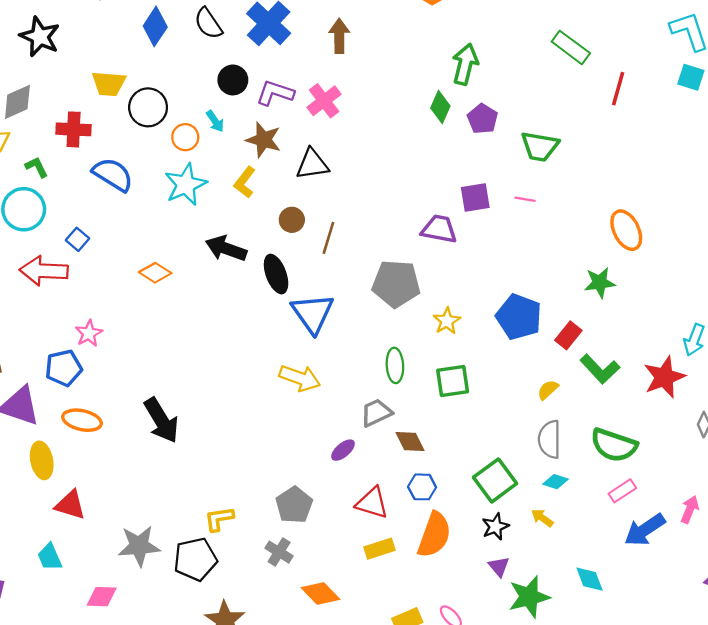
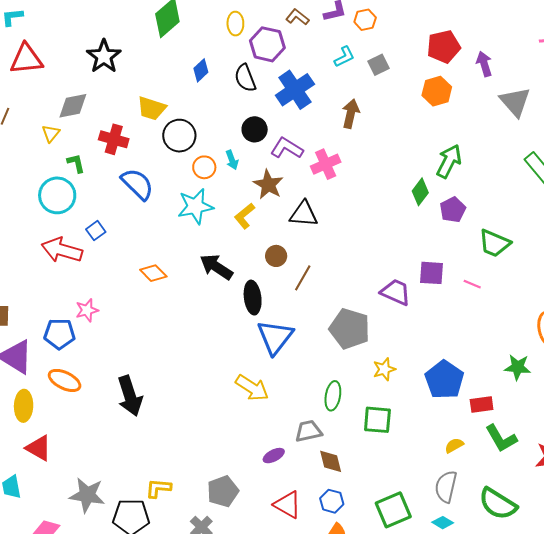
blue diamond: (155, 26) -> (201, 70), size x0.7
red rectangle: (568, 335) -> (482, 405), turned 30

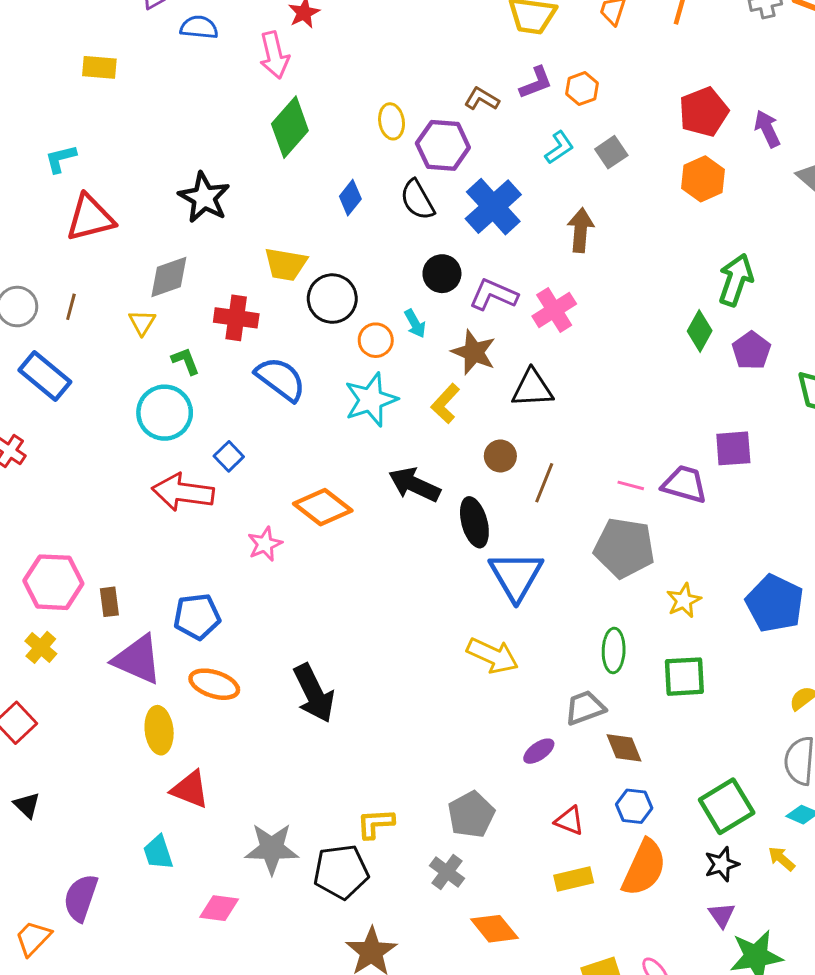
orange diamond: (153, 273) -> (323, 507), size x1.4
pink line: (472, 284) -> (631, 485), moved
pink star: (87, 310) -> (265, 544), moved
red triangle: (288, 505) -> (569, 821), size x0.7

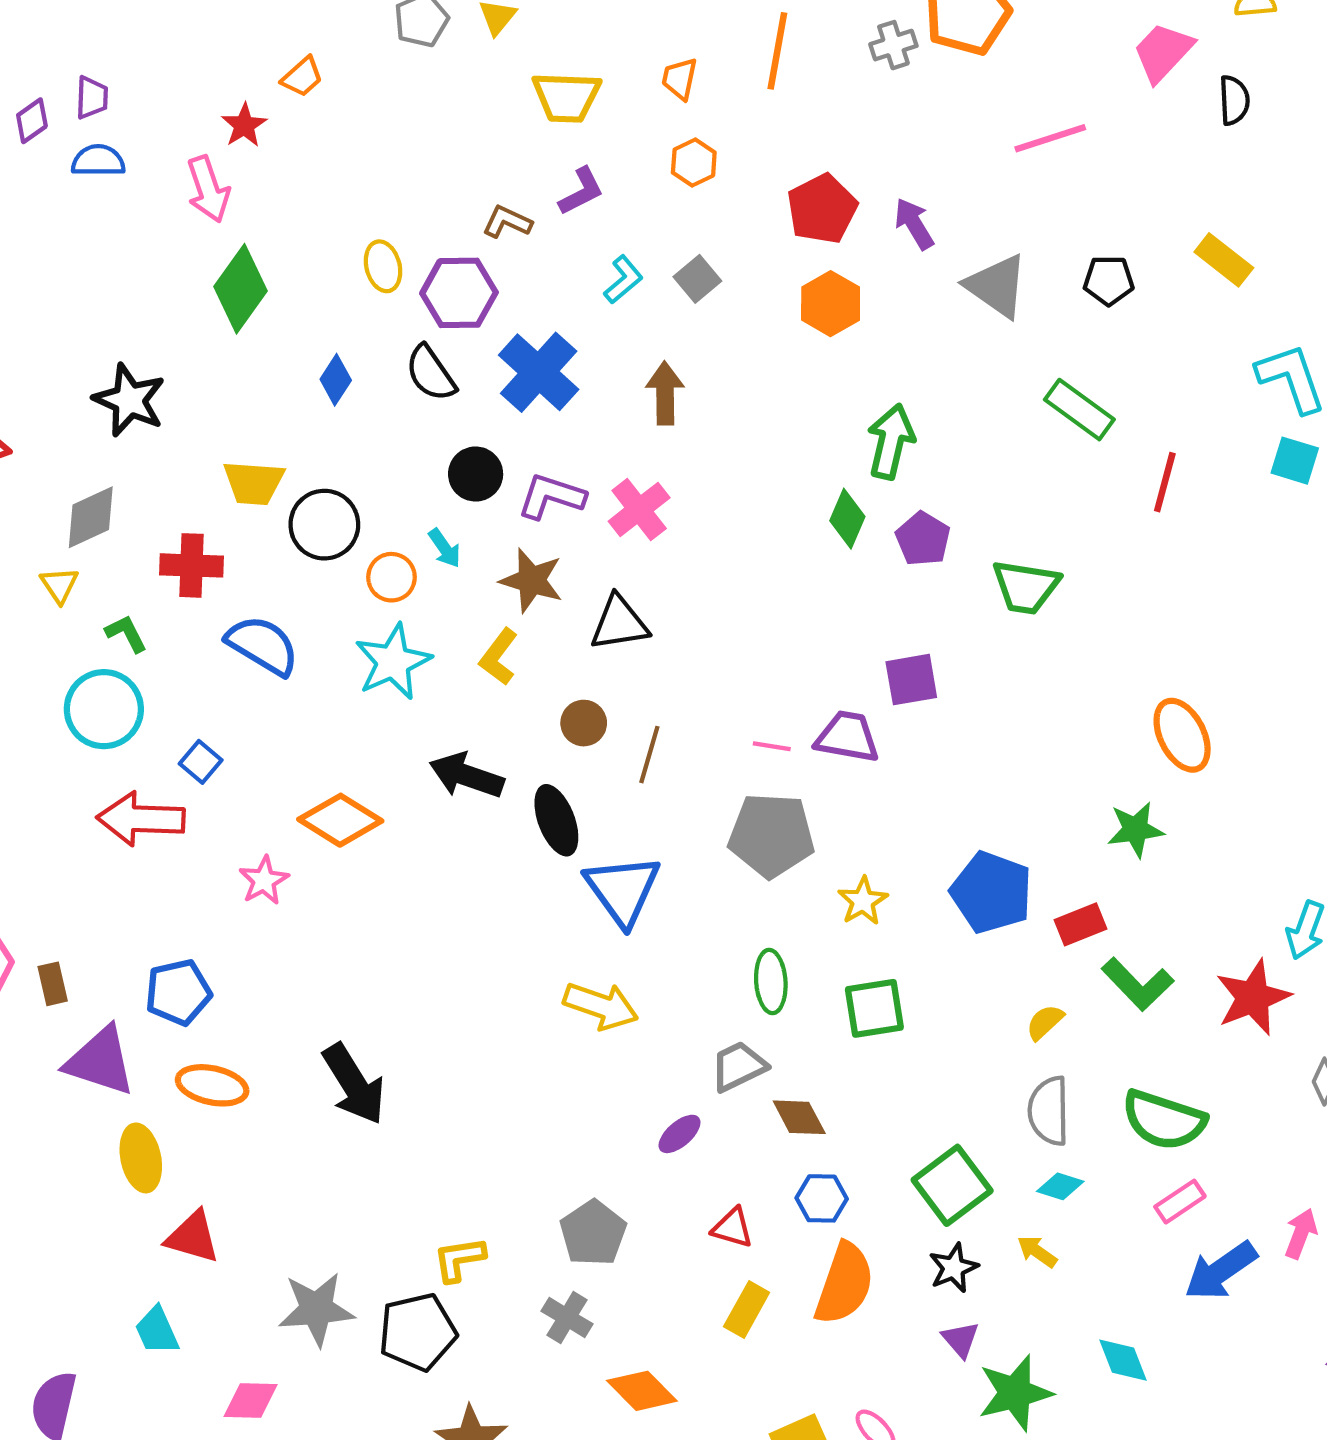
orange hexagon: (582, 89) -> (694, 162), moved
yellow rectangle: (574, 879) -> (747, 1310), turned -42

